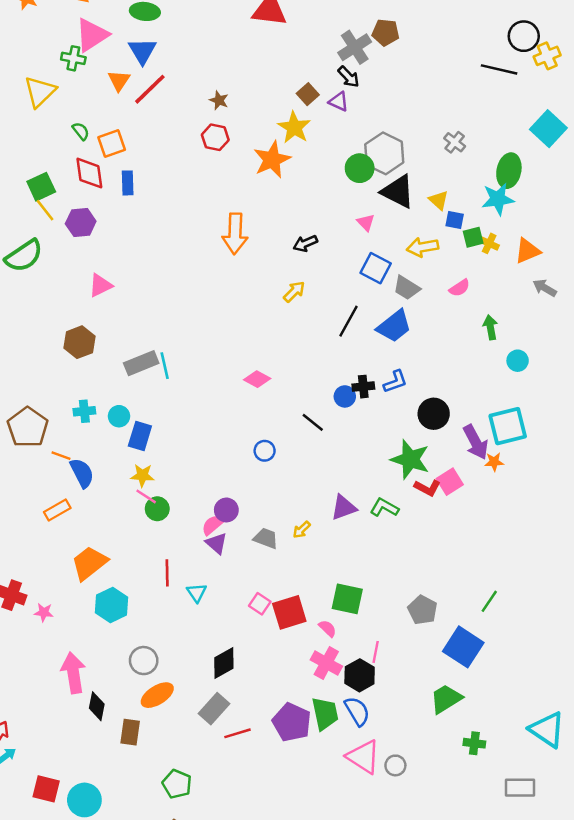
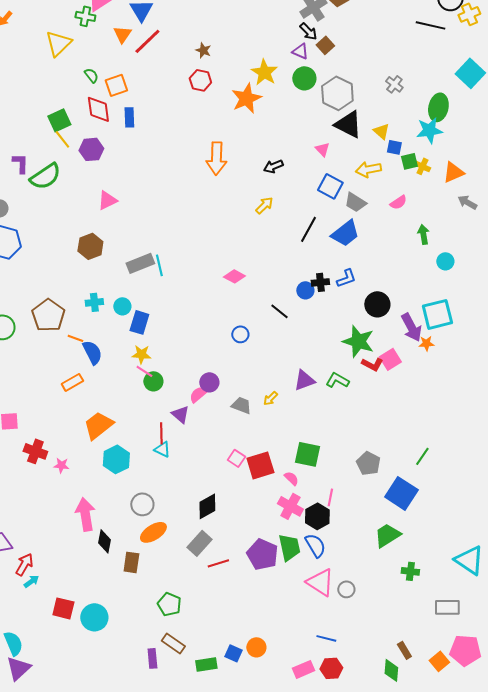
brown square: (308, 94) -> (325, 45), moved
green circle: (360, 168) -> (304, 78), moved
purple triangle: (216, 543) -> (180, 414), moved
cyan triangle: (197, 593) -> (162, 449), moved, turned -30

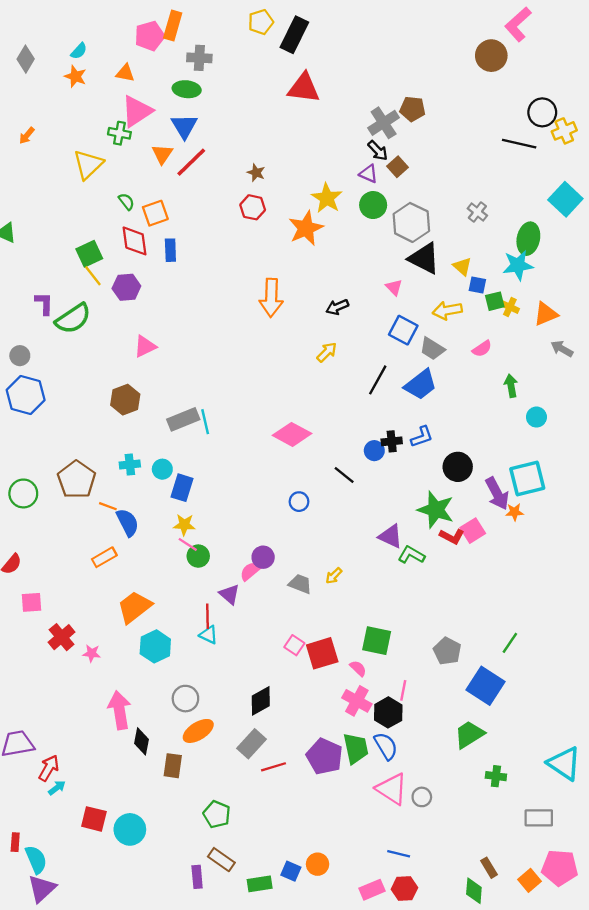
pink diamond: (234, 276) -> (292, 434), size x1.5
purple triangle: (304, 380) -> (391, 536), moved, turned 45
red cross: (35, 451) -> (62, 637), turned 30

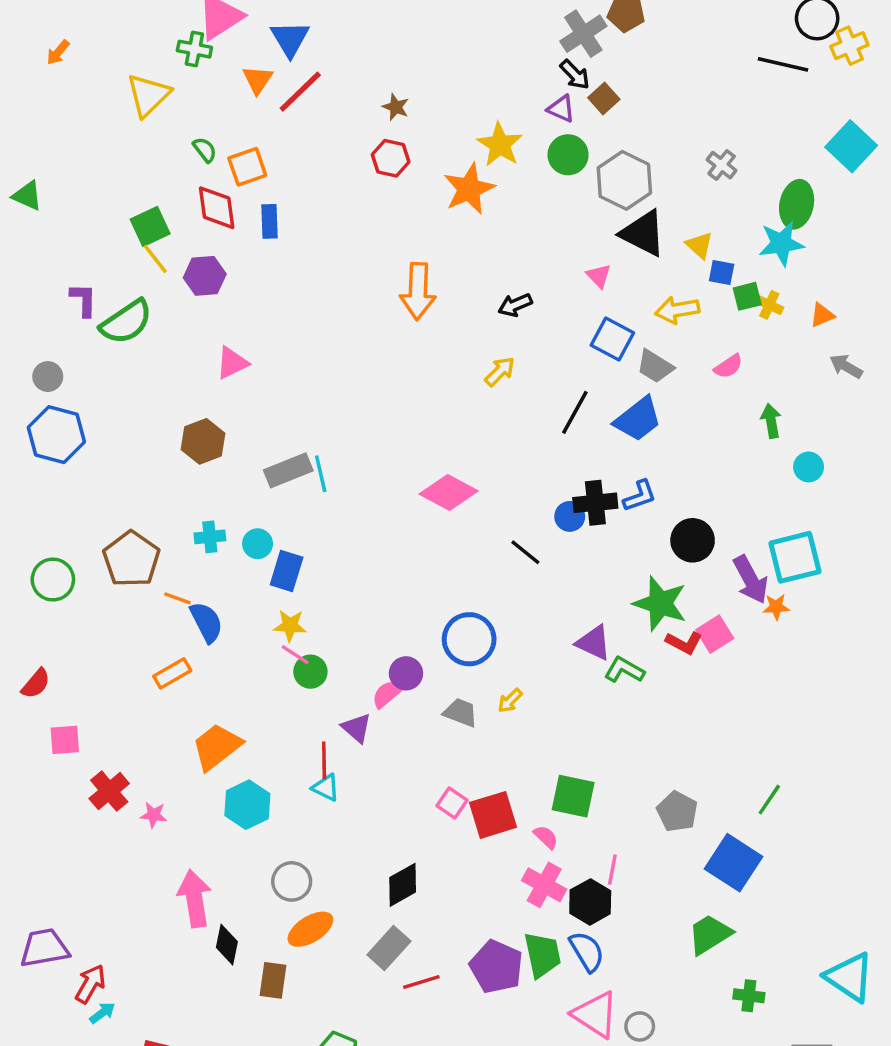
orange triangle: (546, 314) -> (822, 315), size x0.7
black cross: (392, 441) -> (595, 503), size x1.4
blue circle: (299, 502) -> (469, 639), moved, size x1.8

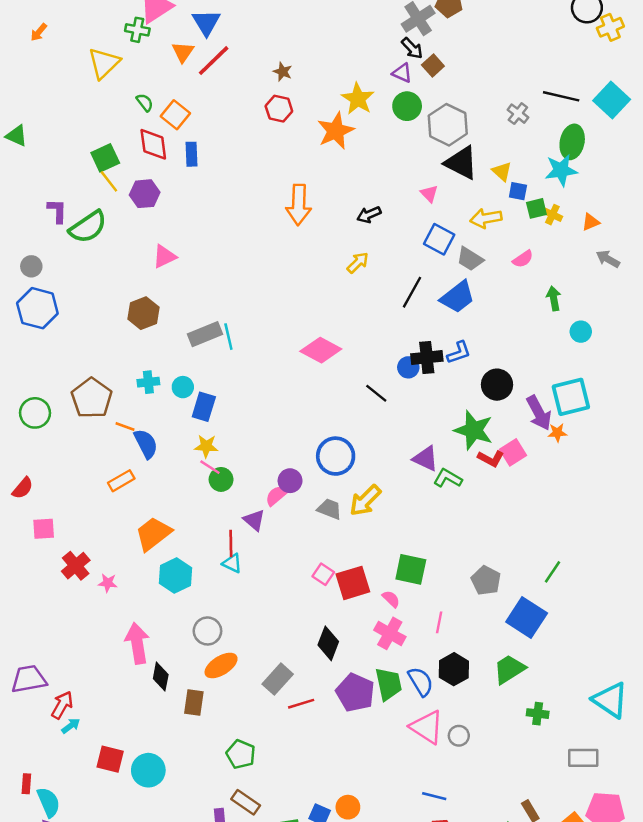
black line: (783, 64) -> (561, 96), moved
orange square: (247, 167) -> (175, 115), turned -32
yellow arrow: (510, 701) -> (365, 500), size x1.8
black diamond: (403, 885) -> (328, 643), moved, turned -40
black hexagon: (590, 902) -> (454, 669), moved

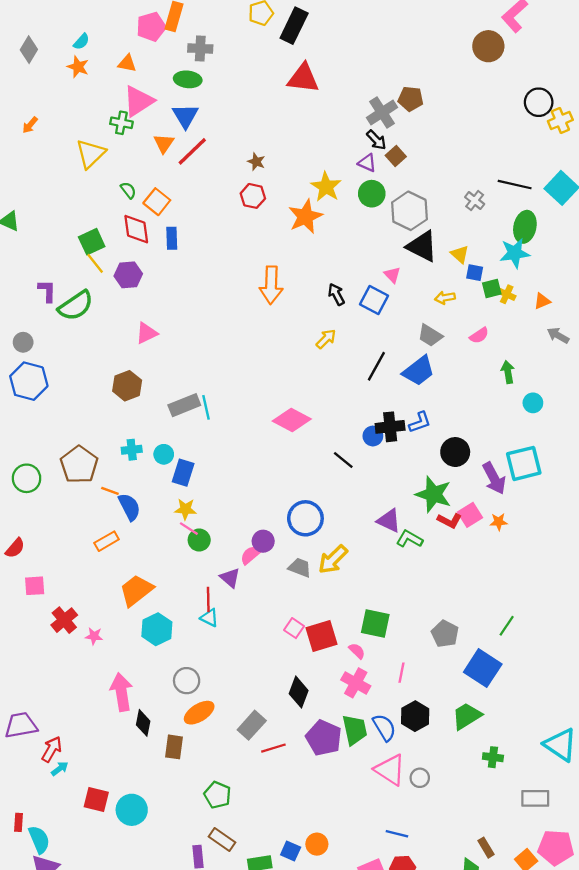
black arrow: (369, 215) -> (336, 294), turned 85
yellow arrow: (486, 218) -> (445, 298), size x0.7
blue square: (439, 239) -> (374, 300), moved
orange star: (557, 433) -> (499, 522), moved

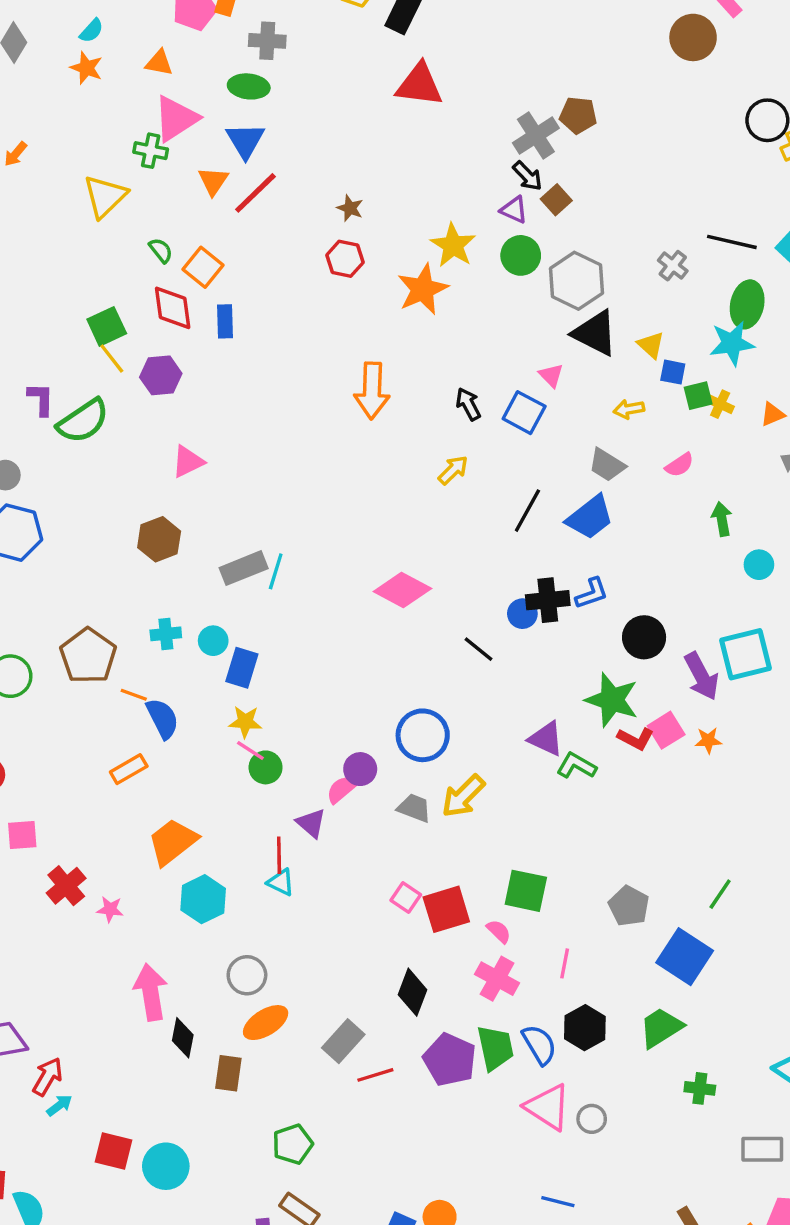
cyan line: (206, 407) -> (276, 571), turned 30
green pentagon: (217, 795) -> (293, 1144), turned 30

